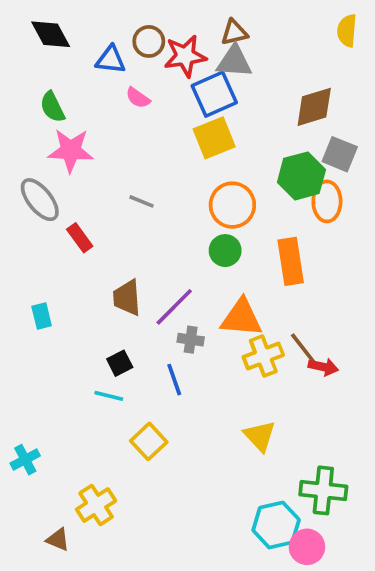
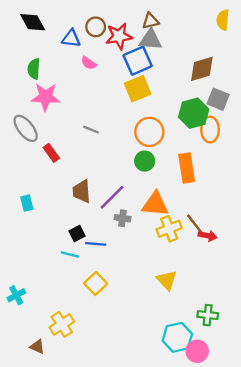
green semicircle: (52, 107) -> (34, 69), turned 30
blue line: (174, 380) -> (96, 244), moved, turned -66
green cross: (323, 490) -> (208, 315), size x0.7

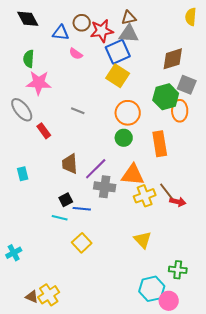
yellow square: (138, 89) -> (118, 76), turned -35
gray cross: (122, 218) -> (105, 187), size x1.5
yellow cross: (62, 324) -> (49, 295), moved

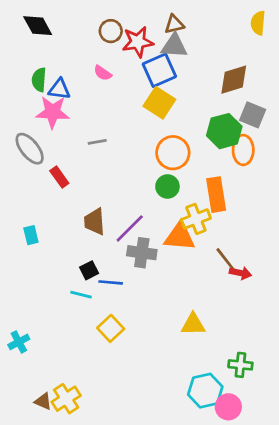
blue triangle: (61, 33) -> (59, 89), moved
gray line: (78, 111) -> (97, 142), moved, turned -32
yellow cross: (145, 196) -> (196, 219), moved
yellow triangle: (143, 240) -> (193, 324), turned -48

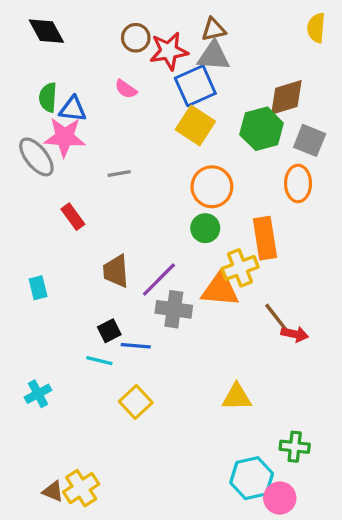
green hexagon: (224, 131) -> (262, 129), moved
gray ellipse: (30, 149) -> (36, 157), moved
cyan cross: (19, 342) -> (38, 394), moved

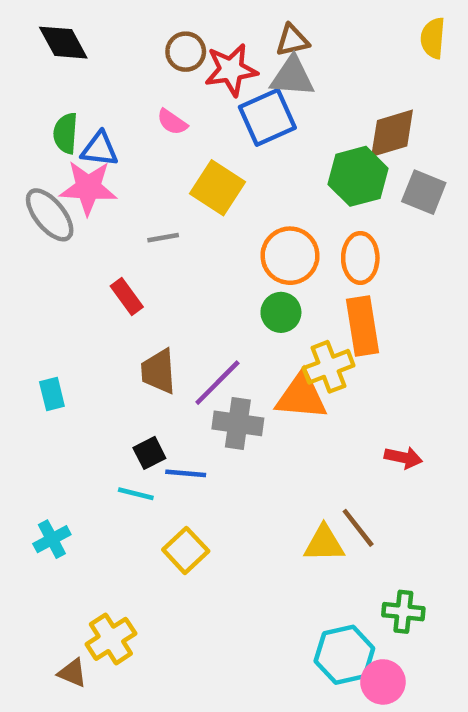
yellow square: (195, 125) -> (217, 188), moved
orange ellipse: (298, 183) -> (360, 258), moved
red rectangle: (73, 217) -> (127, 297), moved
brown line: (276, 318) -> (358, 528), moved
yellow cross: (81, 488) -> (111, 639), moved

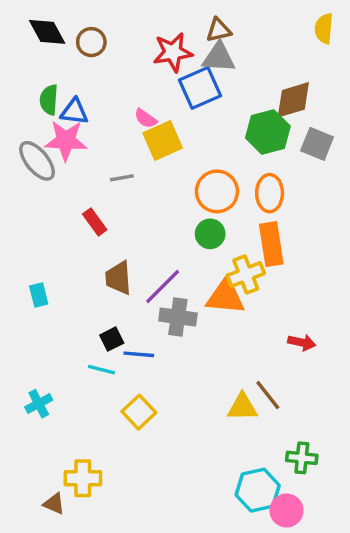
brown circle: (186, 52) -> (91, 42), moved
pink semicircle: (172, 122) -> (146, 118), moved
yellow square: (217, 188) -> (163, 140), turned 33
yellow cross: (111, 639) -> (83, 478), turned 33

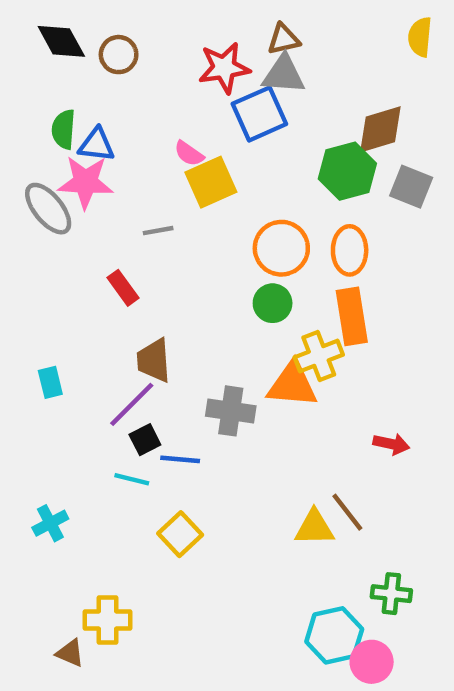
purple line: (163, 286) -> (132, 404), moved

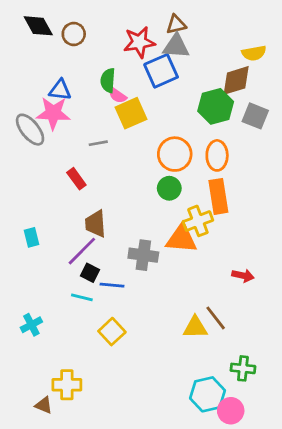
yellow semicircle: (420, 37) -> (254, 53), moved, turned -105
green semicircle: (64, 129) -> (108, 80), moved
black square: (145, 440) -> (90, 273), turned -36

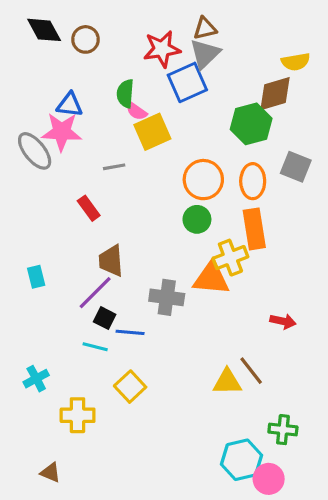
gray triangle: (176, 46) -> (205, 54), turned -48
gray square: (255, 116) -> (296, 167), moved
yellow cross: (67, 385) -> (78, 415), moved

